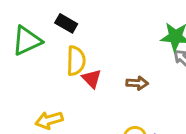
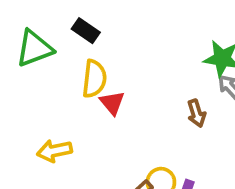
brown arrow: (137, 83) -> (197, 113), moved, turned 65

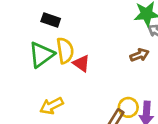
green triangle: (34, 48) -> (41, 55), moved
brown arrow: (197, 113) -> (139, 55), turned -78

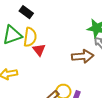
brown arrow: (139, 55) -> (83, 56), size x1.5

